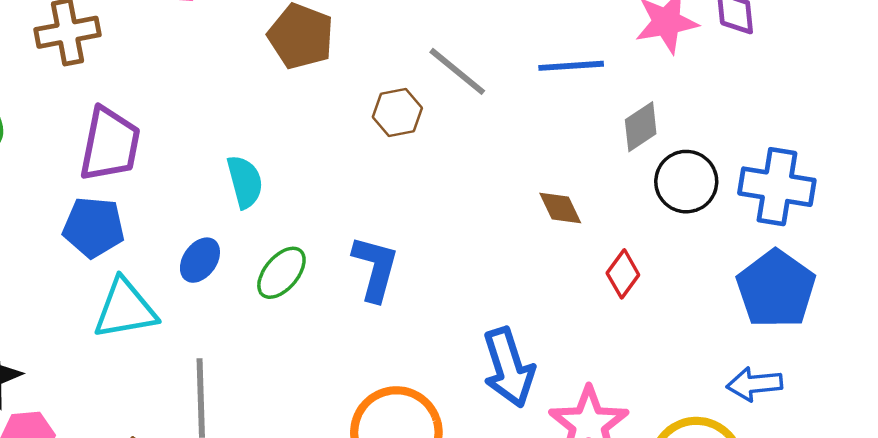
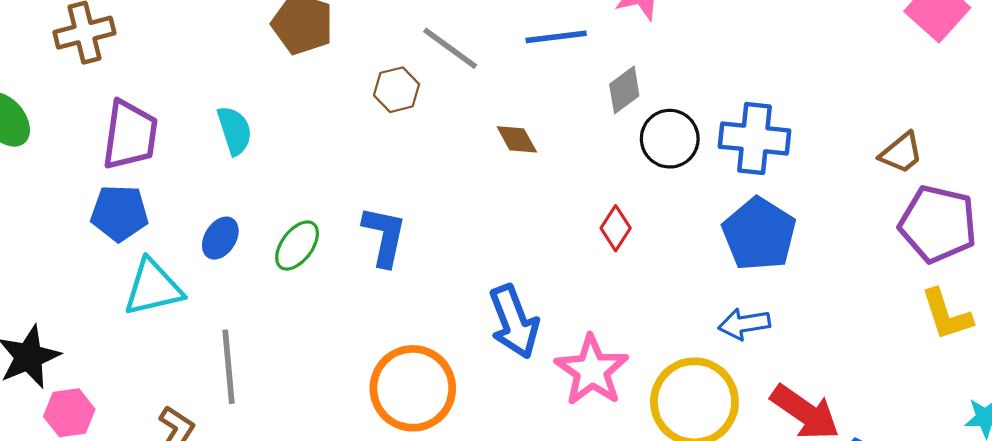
cyan semicircle: (245, 182) -> (235, 130), moved
brown diamond: (560, 208) -> (517, 139), moved

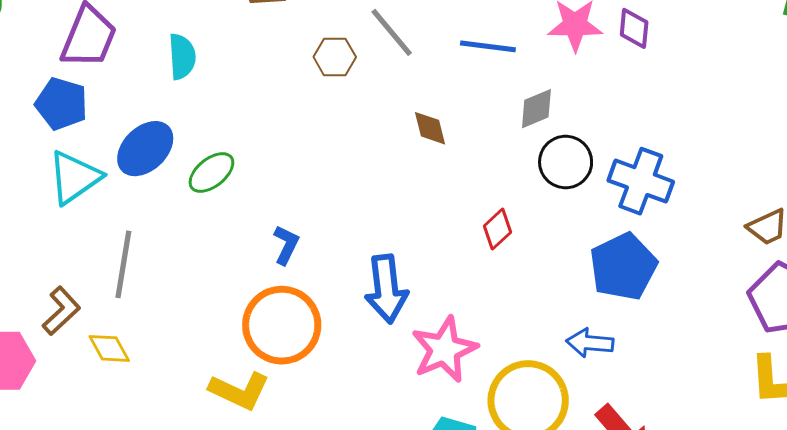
blue L-shape: (384, 236) -> (286, 245), moved, size x0.7
blue ellipse: (220, 238) -> (145, 149), size x1.5
cyan triangle: (153, 288) -> (74, 177), turned -36

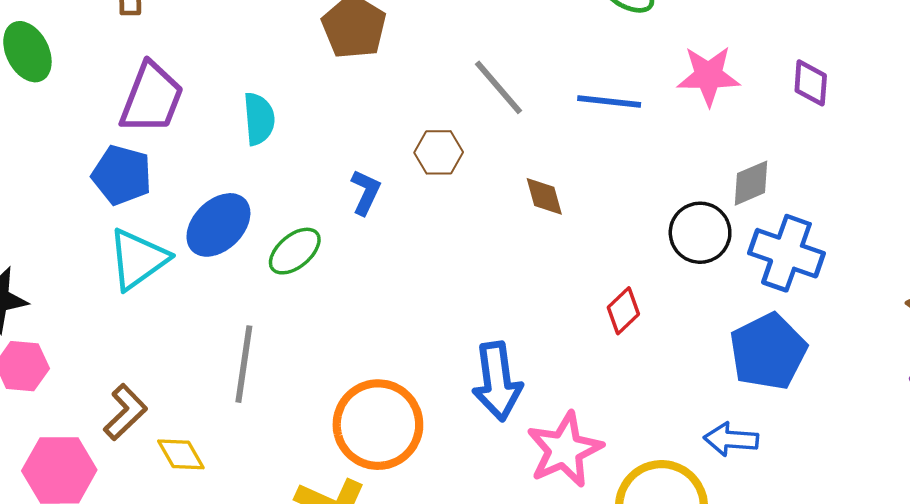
purple diamond: (634, 28) -> (811, 83), moved
brown hexagon: (335, 57) -> (439, 152), moved
gray diamond: (536, 109) -> (751, 183), moved
blue L-shape: (286, 245) -> (366, 192), moved
gray line: (123, 264) -> (244, 364), moved

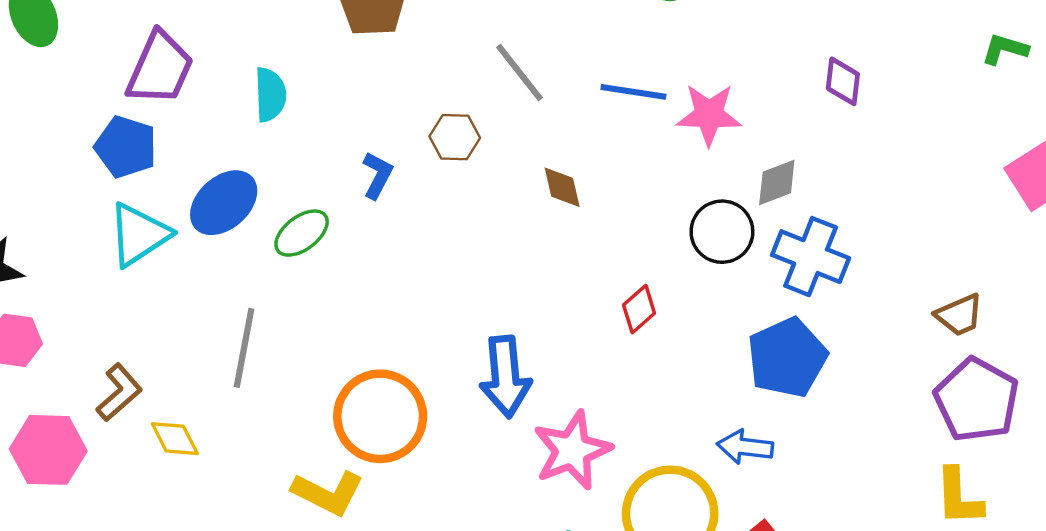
pink star: (708, 76) -> (709, 115), moved

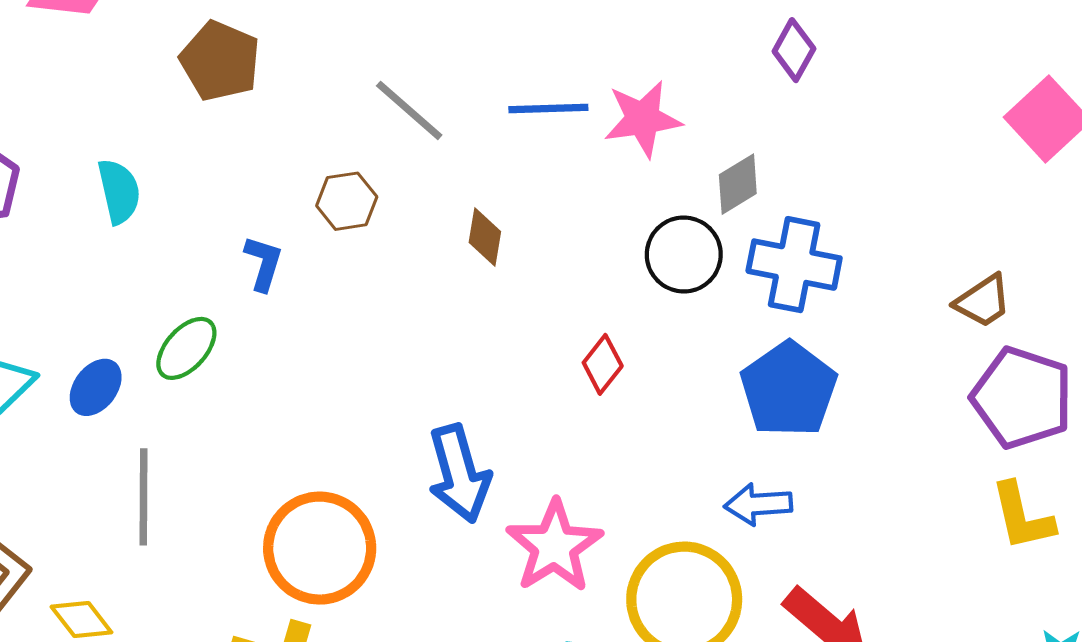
purple diamond: (843, 81) -> (794, 50), turned 33
brown diamond: (562, 187) -> (485, 237), turned 33
blue ellipse: (224, 203) -> (96, 387), moved, size x0.7

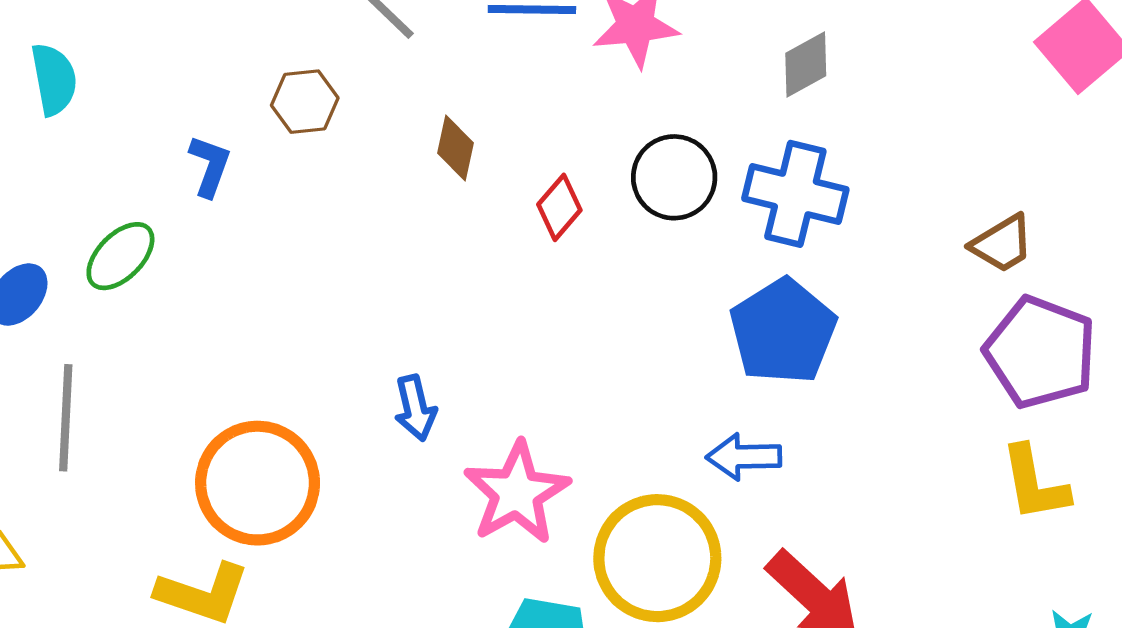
gray diamond: (738, 184) -> (806, 64), moved
red diamond: (603, 364) -> (559, 207), moved
blue arrow: (459, 474) -> (415, 408), size x0.6

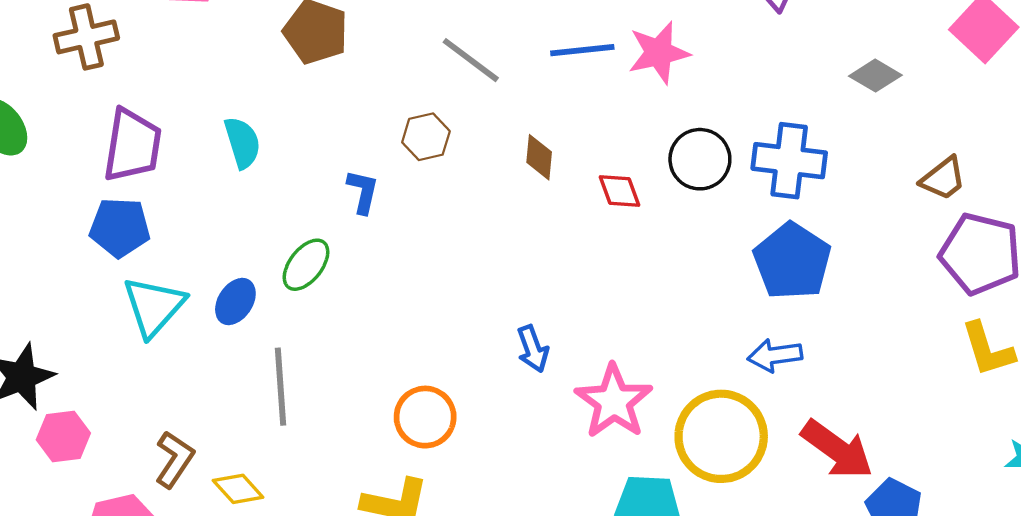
gray diamond: (806, 64) -> (875, 76), moved, turned 66
red diamond: (559, 207) -> (620, 191), turned -54
orange circle: (258, 483) -> (425, 417), size x0.7

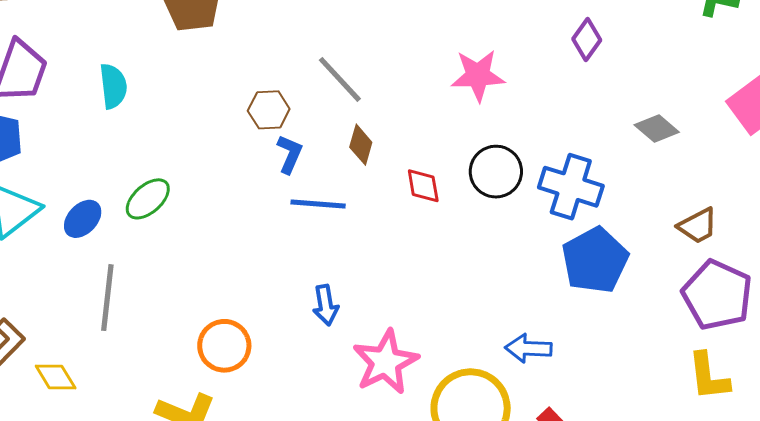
blue line: (582, 50) -> (318, 204), moved
gray line: (471, 60) -> (340, 79), moved
blue L-shape: (363, 192) -> (290, 154), moved
blue pentagon: (792, 261) -> (595, 260), moved

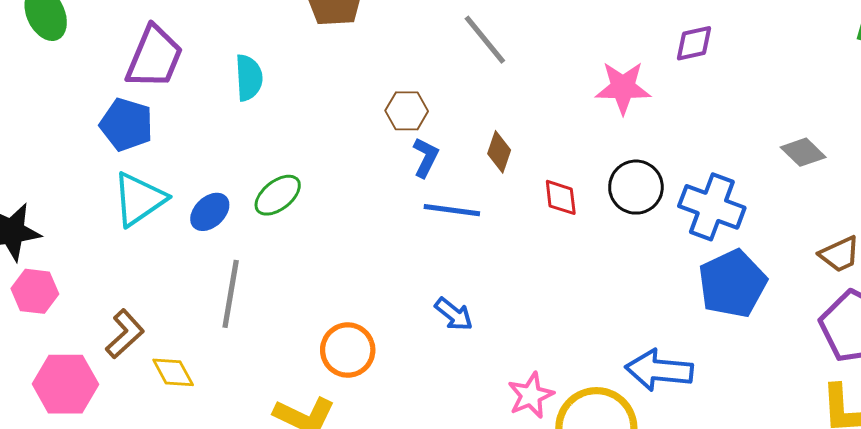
purple diamond: (587, 40) -> (694, 43), moved, turned 39
gray line: (340, 79) -> (485, 40), moved
blue arrow: (326, 305) -> (454, 314), turned -45
blue arrow: (528, 348) -> (659, 370), size x1.4
pink star: (385, 362) -> (531, 395), moved, size x0.7

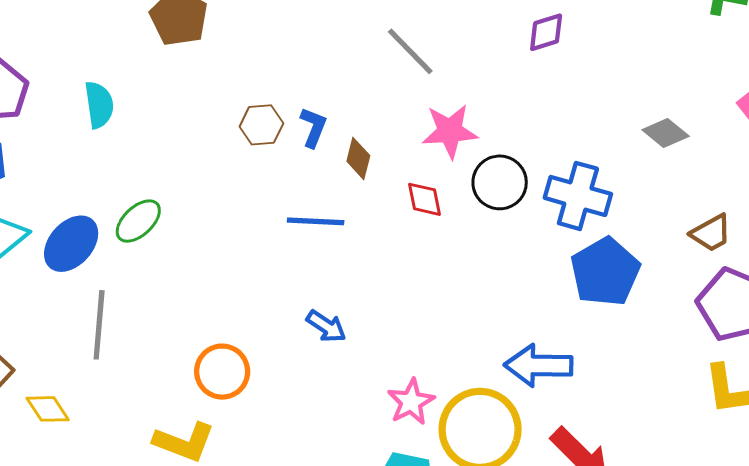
gray line: (485, 40) -> (410, 51), moved
pink star: (623, 88) -> (450, 131), moved
blue L-shape: (426, 157) -> (313, 127), moved
blue ellipse: (210, 212) -> (71, 244), size x1.4

